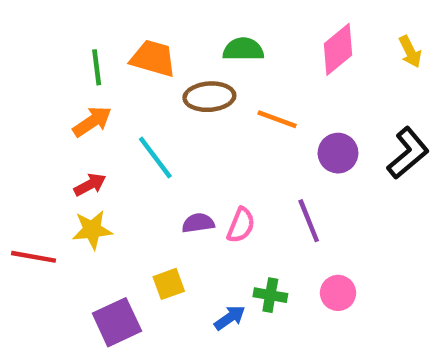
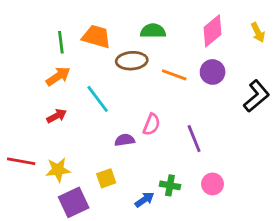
purple circle: (338, 153) -> (213, 72), moved
pink semicircle: (241, 225) -> (152, 124), moved
yellow star: (92, 230) -> (58, 170), moved

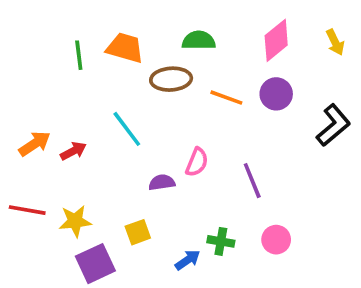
orange arrow: (58, 76) -> (35, 144), moved

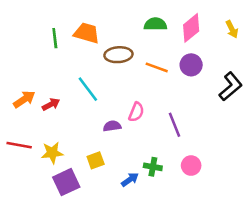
green semicircle: (199, 40) -> (155, 24), moved

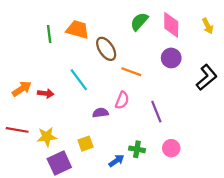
green semicircle: (155, 24) -> (139, 21), turned -48
pink diamond: (191, 28) -> (171, 25), turned -50
brown ellipse: (118, 55) -> (106, 49), turned 60
orange line: (157, 67) -> (131, 72), moved
red arrow: (51, 104) -> (46, 93), turned 35

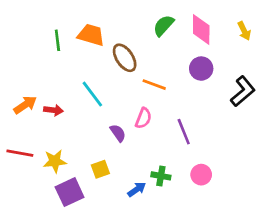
purple semicircle: (100, 113) -> (118, 133), turned 63

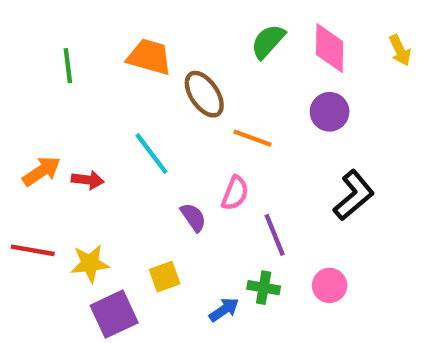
green line: (57, 40) -> (68, 66), moved
black L-shape: (243, 91) -> (354, 195), moved
purple line: (184, 132) -> (275, 235), moved

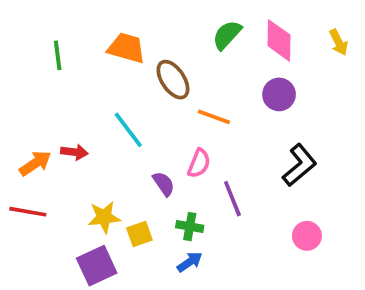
orange arrow: (42, 171) -> (35, 163), moved
yellow star: (90, 263) -> (104, 217), moved
pink circle: (330, 285) -> (307, 236), moved
green cross: (264, 288) -> (190, 227), moved

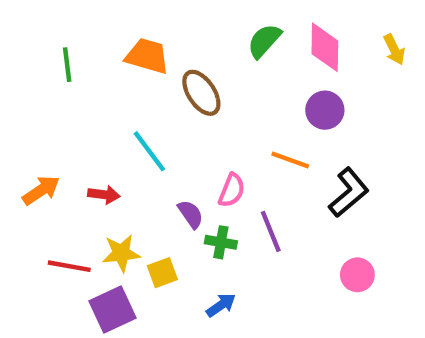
orange line: (214, 117) -> (290, 160), moved
red arrow: (74, 152) -> (104, 195), moved
red line: (28, 212) -> (69, 266), moved
green cross: (190, 227) -> (221, 242), moved

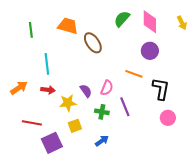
cyan line: (149, 151) -> (47, 64), moved, turned 30
black L-shape: (349, 192) -> (161, 89), turned -40
purple semicircle: (191, 214) -> (86, 91), moved
yellow star: (121, 253) -> (68, 103), moved
pink circle: (357, 275) -> (168, 118), moved

